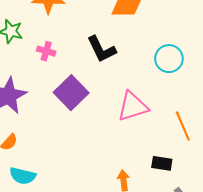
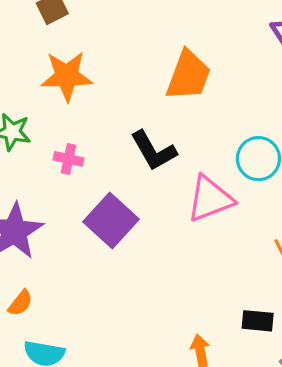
pink triangle: (133, 106) -> (210, 199), moved

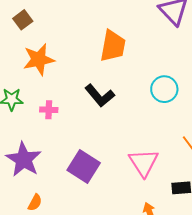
pink triangle: (210, 199) -> (144, 163), moved, turned -32
purple square: (111, 221) -> (84, 167), moved

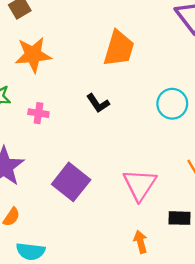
black L-shape: (100, 96) -> (98, 103), size x0.7

